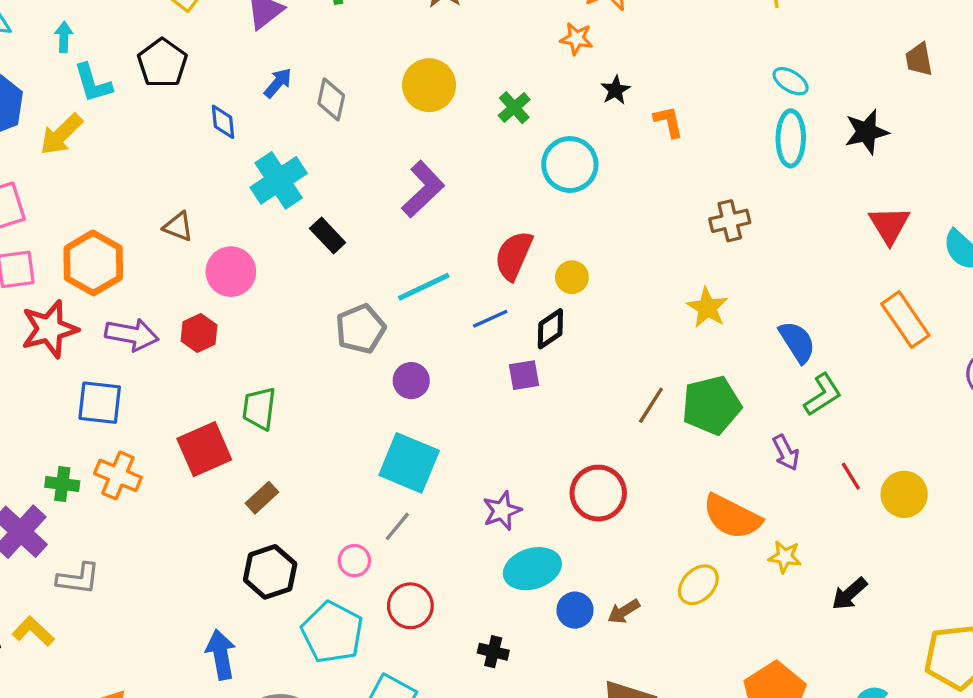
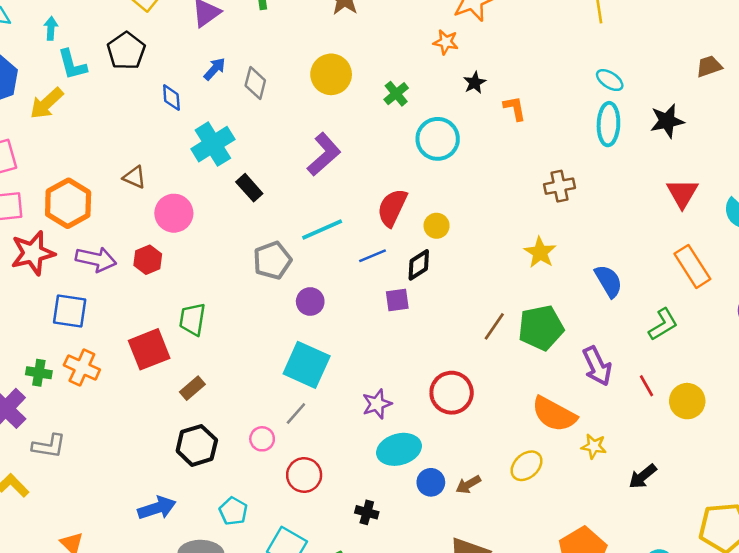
brown trapezoid: (919, 59) -> (709, 66), turned 80
green L-shape: (823, 395) -> (663, 324), moved
purple arrow: (786, 453) -> (597, 366), size x1.4
cyan pentagon: (332, 632) -> (233, 511), moved, size x0.6
blue arrow: (221, 655) -> (157, 508), turned 81

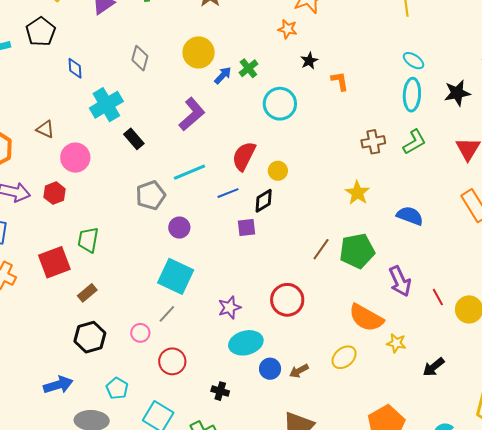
blue arrow: (215, 69) -> (223, 75), moved
blue semicircle: (608, 281) -> (410, 216), turned -40
green L-shape: (663, 324) -> (414, 142), moved

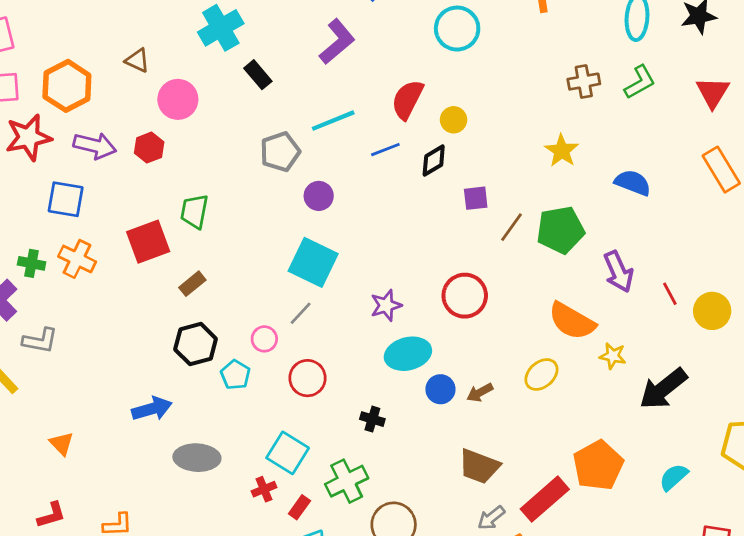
purple square: (247, 228) -> (476, 198), moved
black arrow: (434, 367) -> (663, 389), size x1.6
cyan pentagon: (117, 388) -> (235, 375), moved

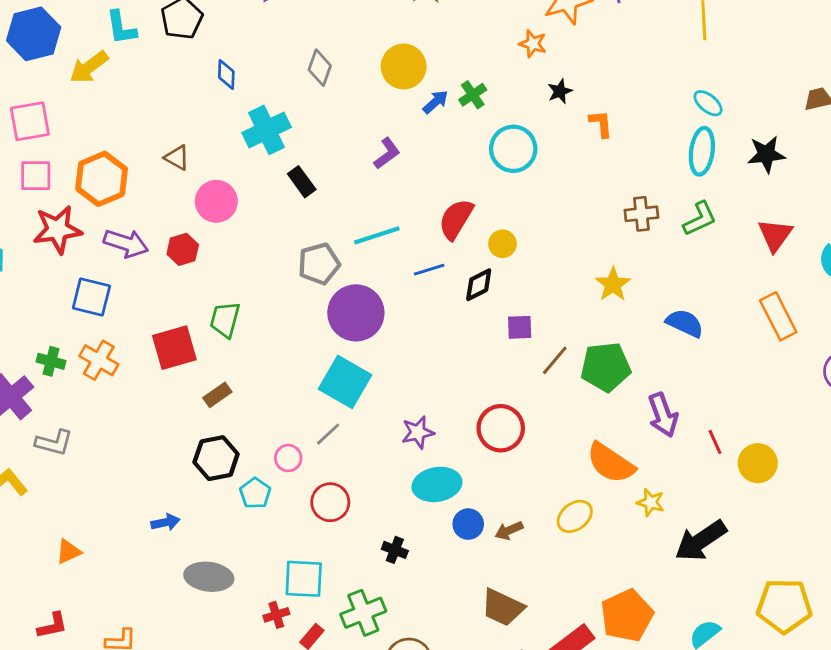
purple L-shape: (337, 42) -> (387, 153), size x0.7
purple circle: (319, 196) -> (356, 313), size x1.8
blue arrow: (152, 409) -> (165, 522), size x0.7
orange triangle: (62, 443) -> (68, 552), turned 45
cyan square: (288, 453) -> (304, 579), turned -33

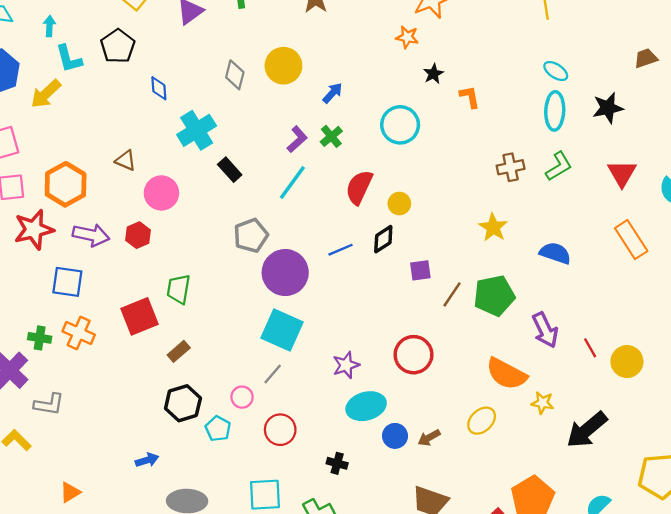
yellow circle: (404, 66) -> (283, 66), moved
green cross: (473, 95) -> (331, 136), moved
cyan line: (377, 235) -> (292, 182), moved, turned -30
blue line: (429, 270) -> (340, 250), moved

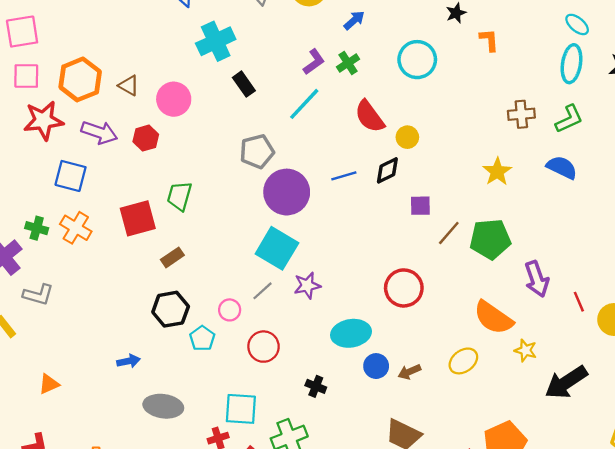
brown triangle: (126, 161) -> (129, 85), moved
red semicircle: (359, 187) -> (370, 116), turned -68
blue semicircle: (555, 253) -> (562, 167), moved
purple star: (346, 365) -> (307, 285), moved

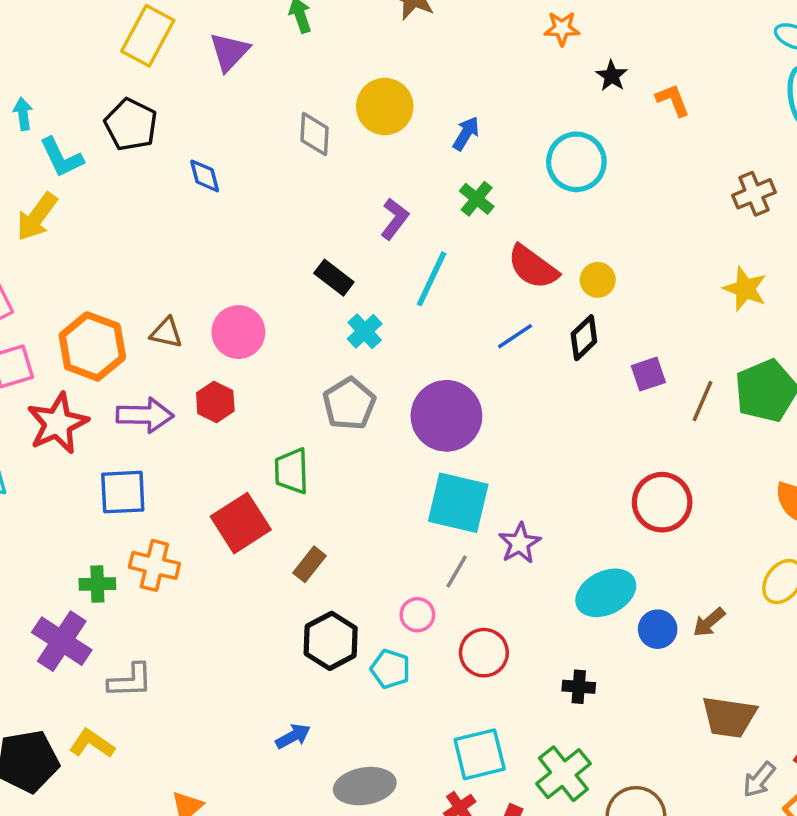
cyan cross: (216, 41) -> (365, 331), moved, size x0.6
purple L-shape: (314, 62) -> (395, 219), moved
gray pentagon: (257, 151) -> (349, 404), moved
blue line: (344, 176) -> (515, 336), moved

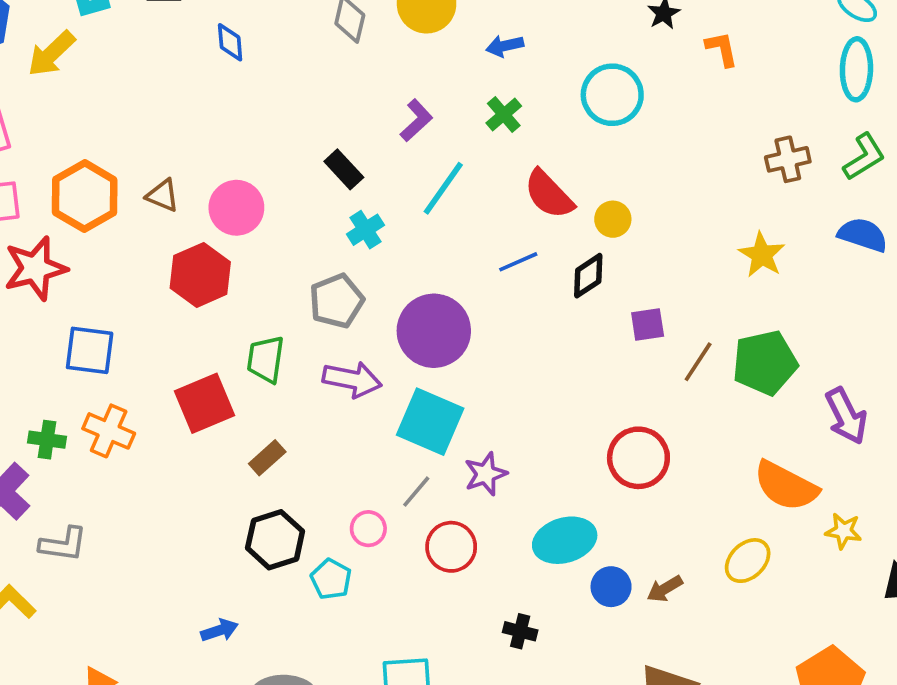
blue arrow: (466, 133) -> (505, 46), turned -144
red hexagon: (215, 402) -> (200, 275), size x1.5
purple arrow: (145, 415) -> (352, 379), moved
red circle: (484, 653) -> (451, 547), moved

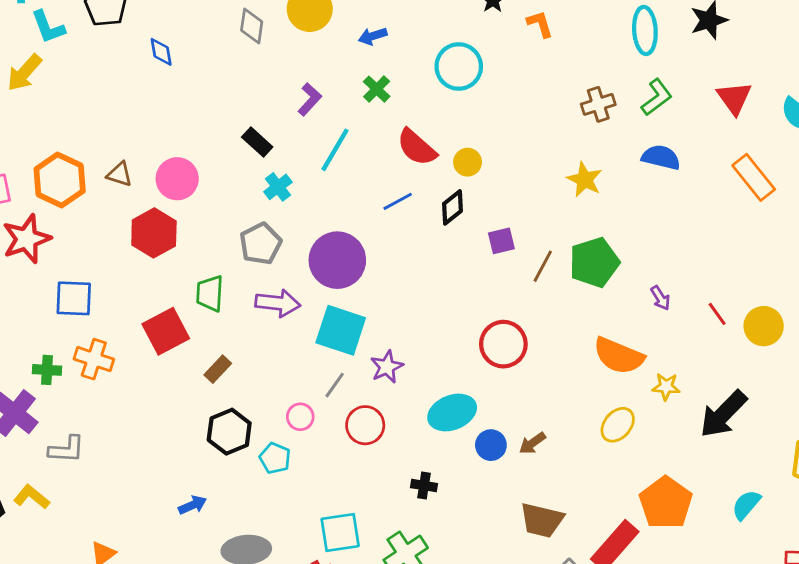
purple arrow: (846, 416) -> (660, 298), size x0.6
yellow ellipse: (748, 561) -> (618, 425), moved

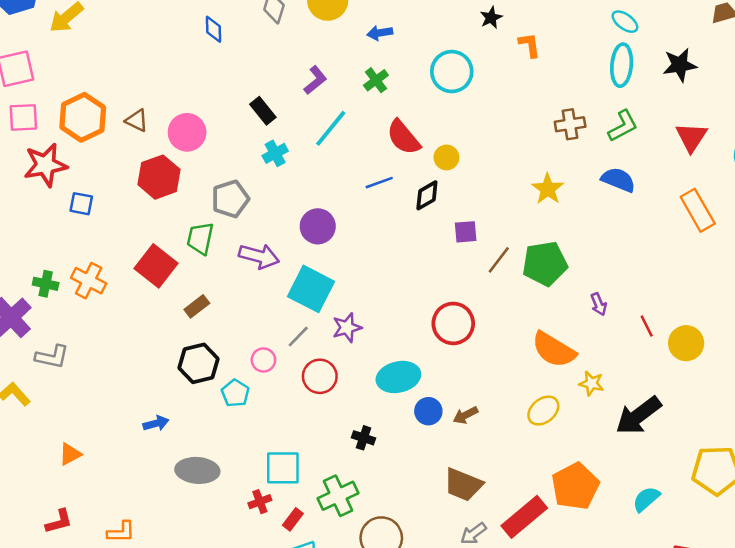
blue diamond: (161, 52) -> (214, 29), moved
gray pentagon: (261, 244) -> (230, 199), moved
purple circle: (337, 260) -> (318, 226), size x0.7
blue square: (74, 298) -> (81, 204), moved, size x0.7
red square: (166, 331) -> (156, 266), turned -33

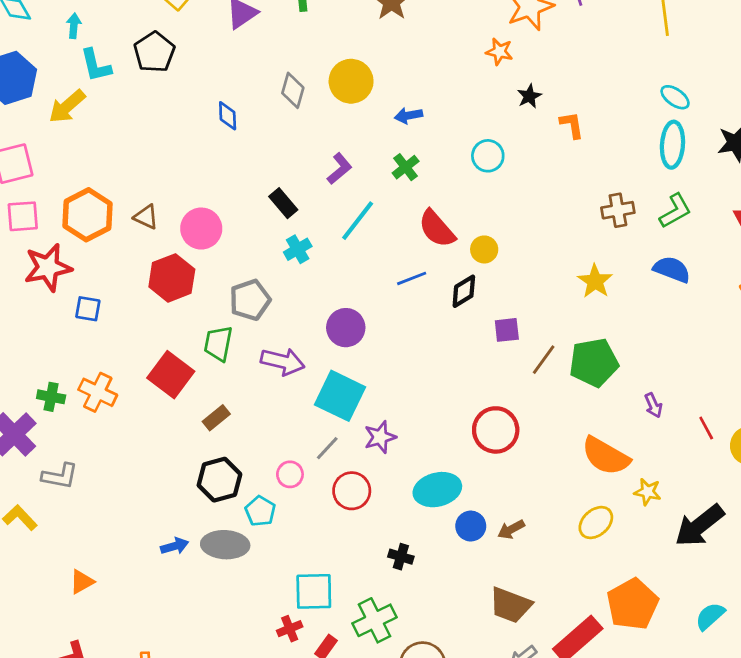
cyan circle: (452, 72) -> (488, 156), size x0.7
gray ellipse: (197, 470) -> (225, 545), moved

